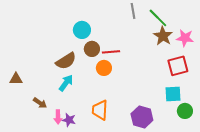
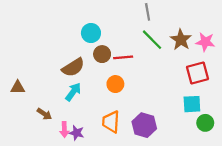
green line: (158, 18) -> (152, 40), moved
orange circle: (104, 68) -> (115, 84), moved
purple hexagon: (142, 117) -> (144, 125), moved

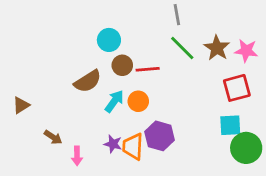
brown triangle: (18, 87) -> (21, 105), turned -32
cyan arrow: (73, 92) -> (114, 101), moved
green circle: (205, 123) -> (246, 148), size x1.5
purple hexagon: (144, 125) -> (160, 136), moved
purple star: (77, 133) -> (113, 144), moved

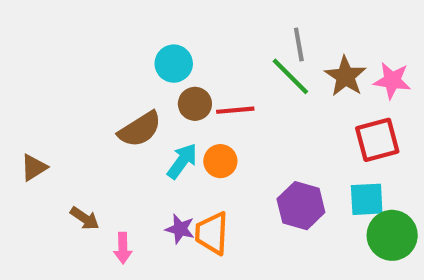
gray line: (177, 15) -> (299, 44), moved
purple hexagon: (160, 136) -> (301, 206), moved

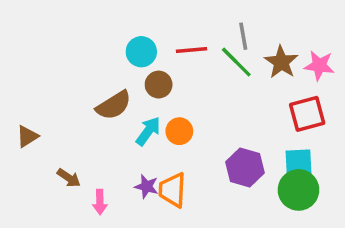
red line: (235, 110) -> (191, 50), moved
green circle: (392, 235) -> (299, 190), moved

